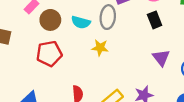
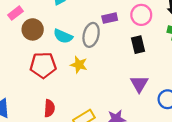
red pentagon: (49, 54) -> (43, 65), moved

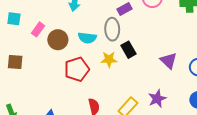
black rectangle: (138, 45) -> (129, 50), moved

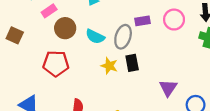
red pentagon: (77, 69) -> (56, 64), moved

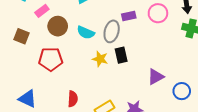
brown square: (15, 35) -> (21, 36), moved
purple triangle: (168, 88) -> (156, 77), turned 30

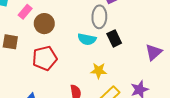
cyan semicircle: (86, 32) -> (87, 39), moved
yellow star: (100, 59) -> (99, 71), moved

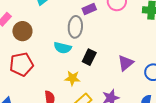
black rectangle: (114, 38) -> (89, 57), moved, turned 49

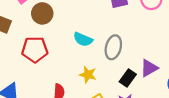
gray ellipse: (75, 27) -> (113, 47), moved
black rectangle: (89, 57) -> (128, 78), moved

